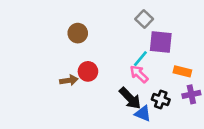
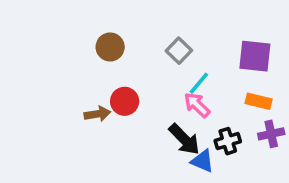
gray square: (144, 19) -> (179, 51), moved
purple square: (161, 42) -> (255, 56), moved
black cross: (161, 99) -> (228, 141), turned -36

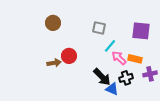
brown circle: (110, 47) -> (53, 23), moved
gray square: (179, 51) -> (99, 28), turned -32
orange rectangle: (259, 101) -> (135, 59), moved
pink arrow: (197, 105) -> (119, 58), moved

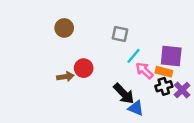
purple square: (141, 31) -> (171, 56), moved
purple cross: (150, 74) -> (182, 90), turned -32
black cross: (126, 78) -> (164, 86), moved

